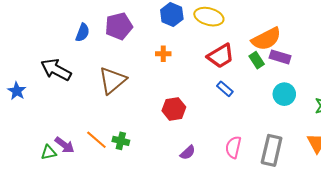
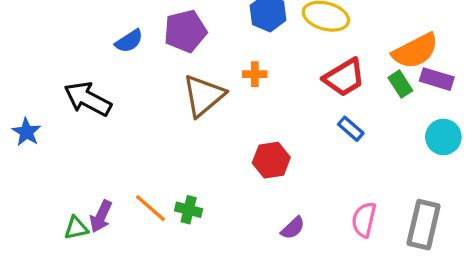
blue semicircle: (83, 33) -> (129, 41), turned 36
brown triangle: (112, 80) -> (203, 96), moved
purple arrow: (65, 145) -> (101, 216), turned 78

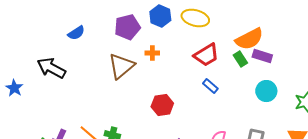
purple pentagon: (185, 31) -> (127, 27), moved

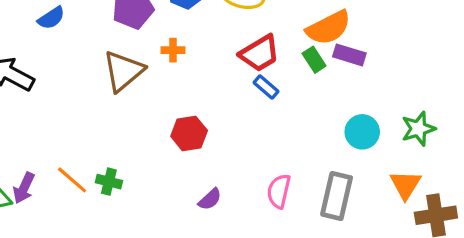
blue rectangle: (210, 86) -> (266, 87), moved
cyan circle: (266, 91) -> (362, 132), moved

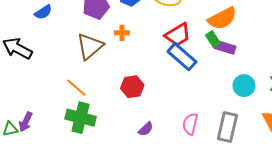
purple rectangle: (349, 55) -> (225, 47), moved
blue rectangle: (266, 87) -> (182, 57), size x1.8
orange line: (72, 180) -> (76, 88), moved
green cross: (109, 182) -> (81, 118), size x1.8

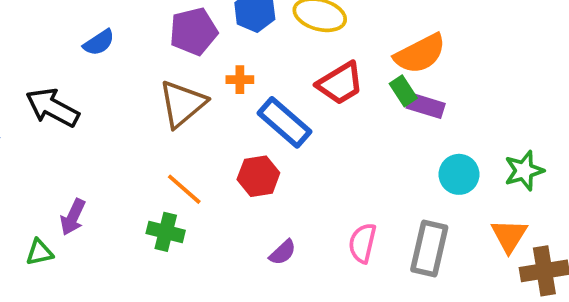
blue rectangle: (182, 57) -> (284, 122), moved
orange line: (76, 88) -> (184, 189), moved
green cross: (81, 118) -> (166, 232), size x0.7
purple arrow: (26, 122) -> (73, 217), moved

